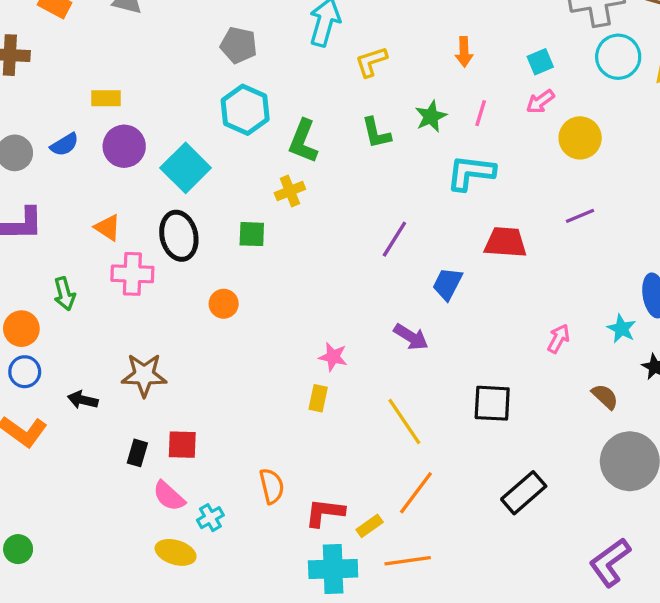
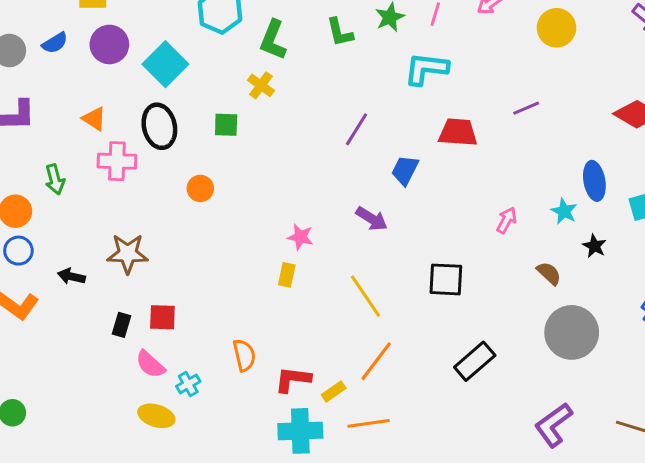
yellow circle: (580, 138) -> (557, 28), moved
yellow cross: (290, 191) -> (261, 85), turned -32

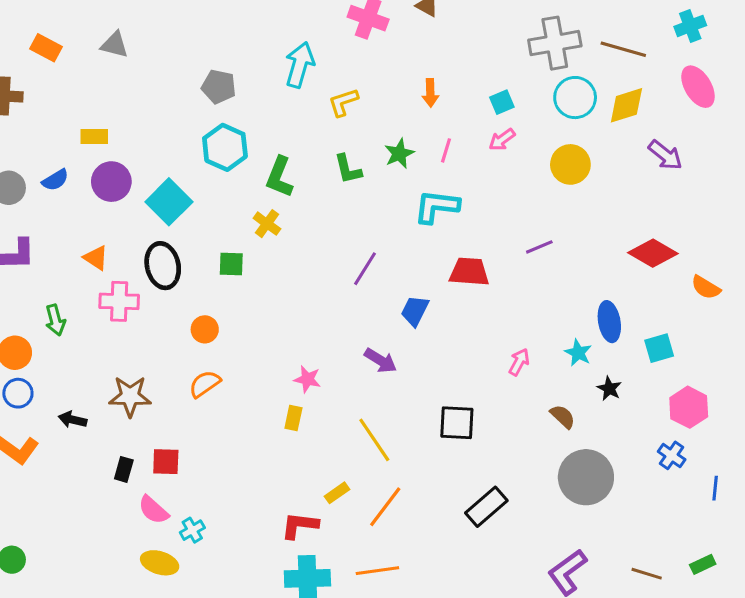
orange semicircle: (244, 355) -> (205, 384), moved, turned -112
yellow rectangle: (334, 392) -> (337, 493), moved

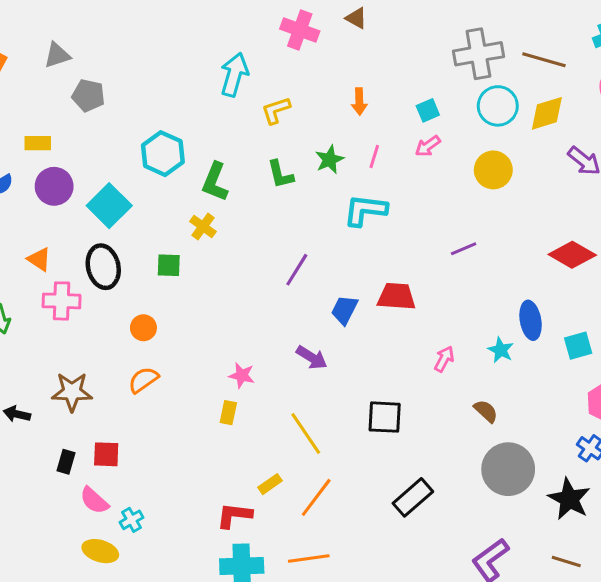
gray triangle: (114, 45) -> (57, 55), turned -32
gray pentagon: (219, 87) -> (88, 95), moved
red trapezoid: (469, 272) -> (397, 296), moved
black star: (609, 389) -> (569, 499), moved, size x1.8

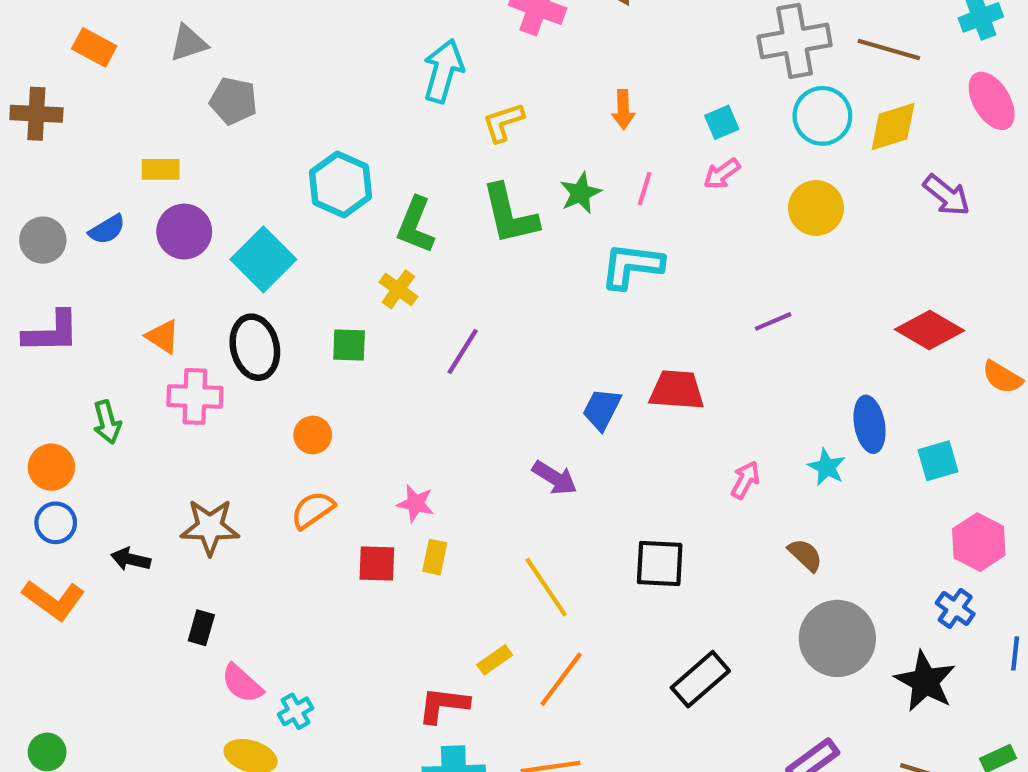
green L-shape: (280, 174) -> (510, 214), size x1.5
purple line: (297, 270) -> (463, 351), moved
pink star: (242, 375) -> (415, 504), moved
red square: (106, 454) -> (377, 564), moved

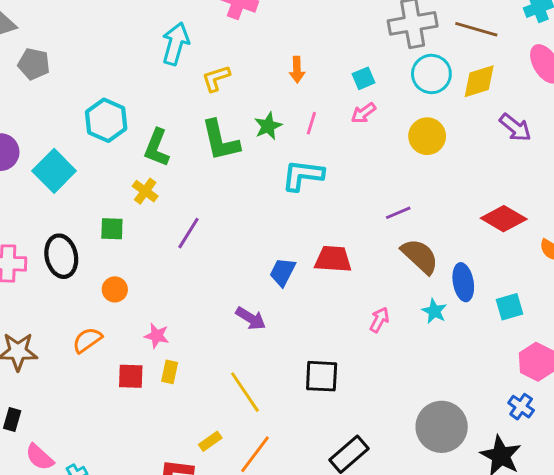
black ellipse: (255, 347) -> (61, 256), moved
orange circle: (313, 435) -> (115, 289), moved
brown semicircle: (805, 555) -> (420, 256), moved, size x1.6

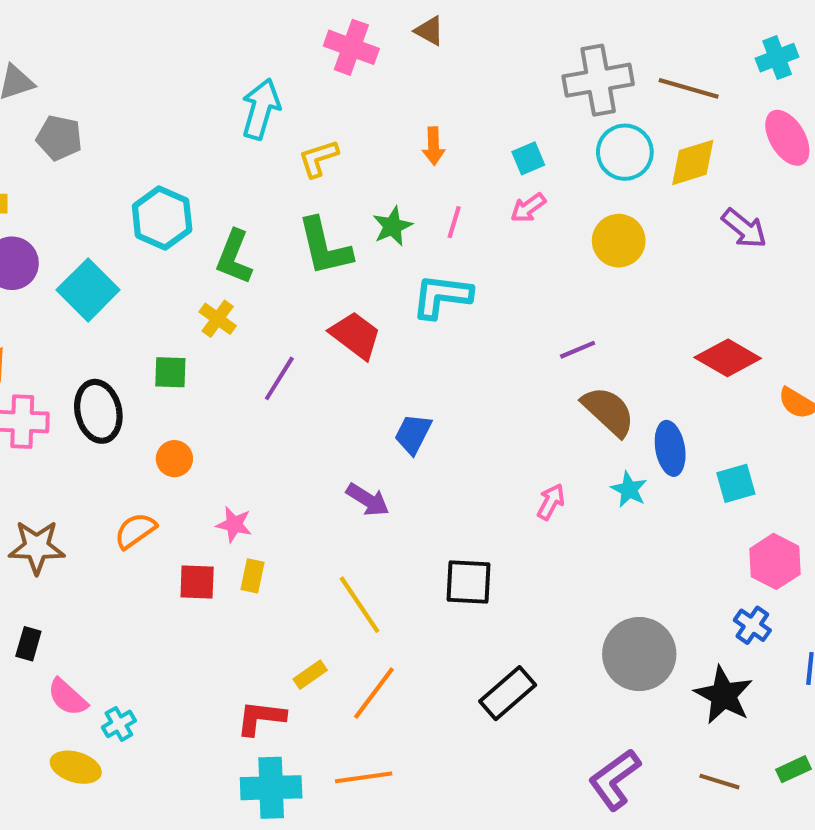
red trapezoid: (333, 259) -> (355, 335), moved, turned 33

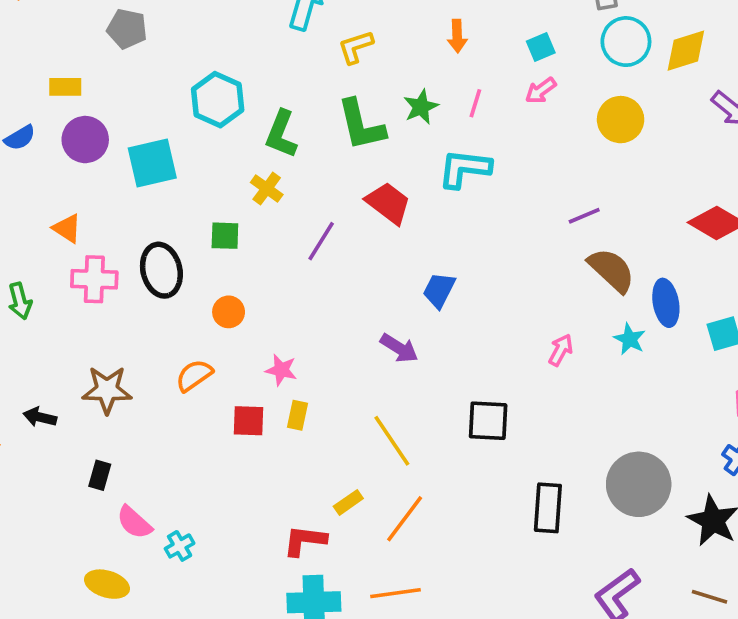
cyan square: (88, 290) -> (152, 163), turned 32
black rectangle: (508, 693) -> (548, 508), moved, turned -45
yellow ellipse: (76, 767) -> (107, 584), moved

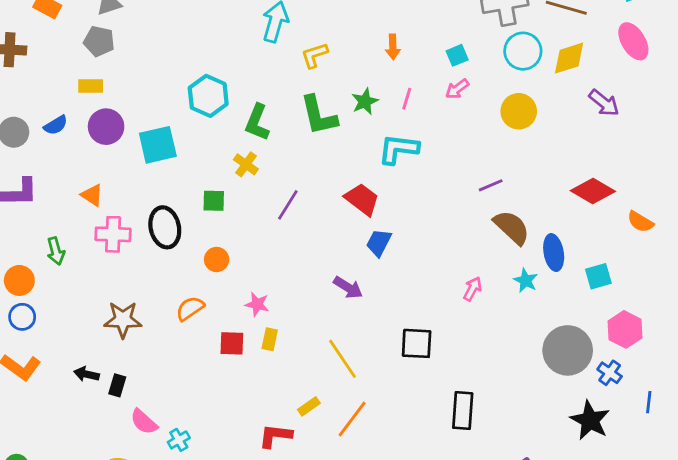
gray pentagon: (127, 29) -> (99, 41), moved
red trapezoid: (388, 203) -> (362, 199), moved
black arrow: (40, 417) -> (86, 374), moved
gray circle: (639, 484) -> (568, 350), moved

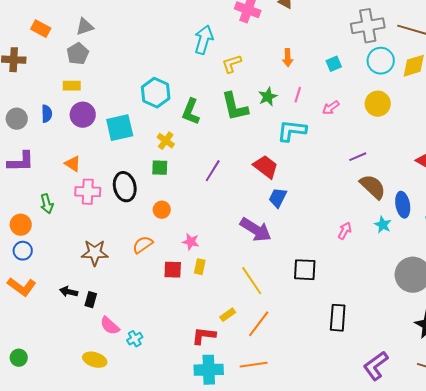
gray pentagon: (99, 41) -> (78, 54), turned 30
pink arrow: (457, 89) -> (331, 108), moved
blue semicircle: (56, 125) -> (47, 114), turned -60
yellow cross: (246, 164) -> (166, 141), moved
purple arrow: (348, 287) -> (256, 230), size x1.5

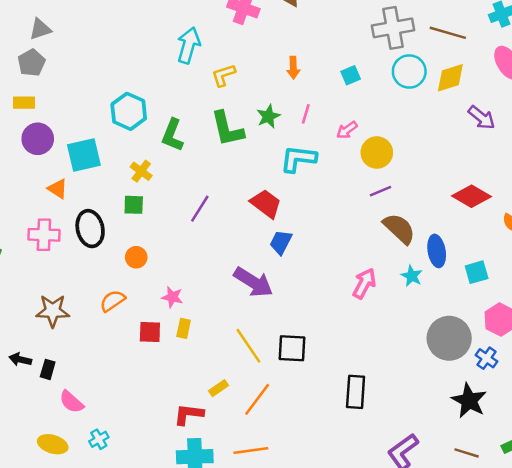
yellow circle: (378, 104) -> (377, 153), moved
orange triangle: (73, 164) -> (58, 189), moved
pink arrow: (345, 231) -> (364, 283), size x1.4
black square: (305, 270) -> (292, 348), moved
cyan cross: (135, 339) -> (99, 439), moved

